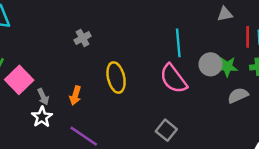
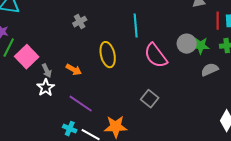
cyan line: (178, 43) -> (136, 26), moved
orange arrow: (75, 95) -> (74, 70), turned -77

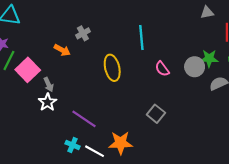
gray circle: (187, 44) -> (195, 67), moved
pink semicircle: (156, 56) -> (162, 69), size x0.6
orange arrow: (74, 70) -> (62, 50), moved

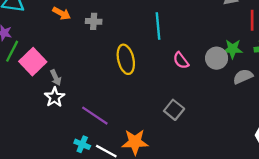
gray cross: (83, 33) -> (94, 21), turned 32
orange arrow: (62, 50) -> (61, 13), moved

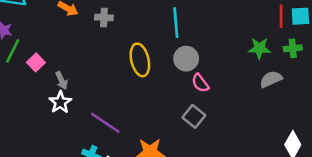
gray circle: (217, 58) -> (186, 59), moved
pink semicircle: (181, 60) -> (200, 83), moved
pink square: (33, 62) -> (36, 62), size x0.6

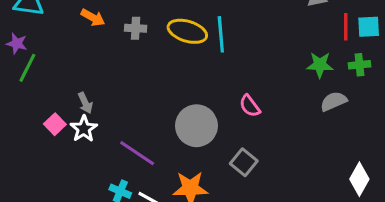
gray circle: (186, 59) -> (196, 126), moved, size x1.4
yellow ellipse: (140, 60) -> (187, 31), moved, turned -60
pink square: (36, 62) -> (55, 124), moved
gray square: (194, 116) -> (244, 162), moved

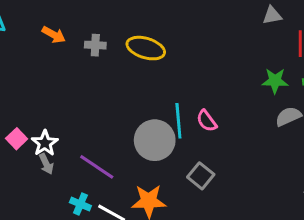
cyan line: (221, 34) -> (178, 121), moved
gray arrow: (85, 103) -> (46, 164), moved

